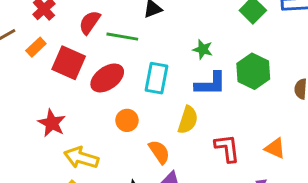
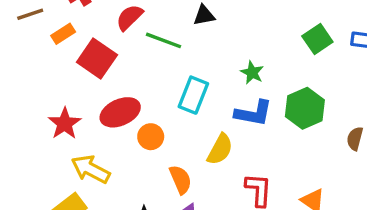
red ellipse: (107, 78) -> (120, 112), moved

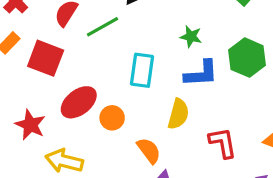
green line: (164, 40) -> (103, 27), turned -36

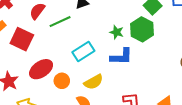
green hexagon: (247, 58) -> (142, 29), moved
cyan rectangle: (142, 70) -> (83, 52), turned 45
yellow semicircle: (178, 114) -> (94, 82), moved, turned 42

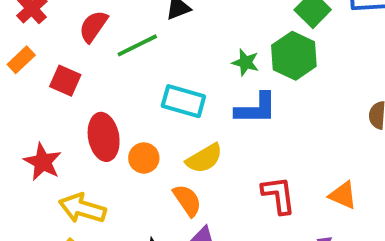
red square: (22, 39) -> (65, 81), size x0.7
cyan rectangle: (83, 52) -> (183, 101), turned 50
red ellipse: (41, 69) -> (104, 137), turned -65

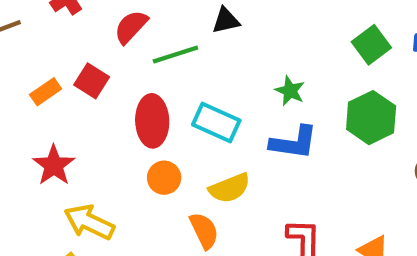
green hexagon: (294, 56) -> (371, 118), moved
orange rectangle: (21, 60) -> (46, 92), moved
red ellipse: (104, 137) -> (152, 121), moved

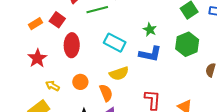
red ellipse: (152, 121) -> (72, 45), moved
orange circle: (164, 178) -> (80, 82), moved
yellow arrow: (89, 222) -> (52, 86), size x0.6

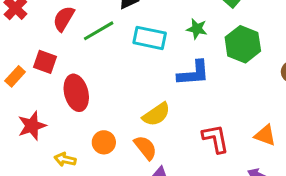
green star: (150, 30) -> (197, 29), moved
cyan rectangle: (115, 43) -> (150, 38), moved
red star: (37, 58) -> (32, 126), turned 30

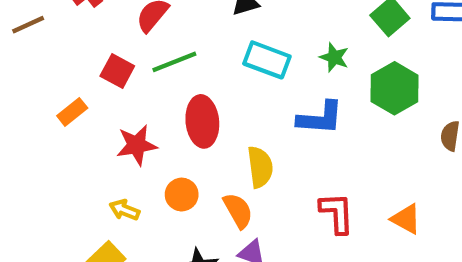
green line: (99, 31) -> (174, 62), moved
orange rectangle: (15, 76) -> (72, 112), moved
red ellipse: (76, 93) -> (202, 121), moved
yellow semicircle: (156, 114) -> (260, 167), turned -72
red star: (32, 126) -> (137, 145), moved

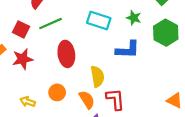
red star: (137, 145) -> (23, 59), moved
red L-shape: (337, 213) -> (115, 99), moved

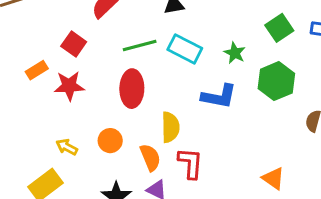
green line: (51, 23) -> (140, 46), moved

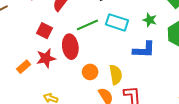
orange rectangle: (37, 70) -> (24, 67), moved
red ellipse: (132, 89) -> (70, 47), moved
orange circle: (110, 141) -> (90, 72), moved

